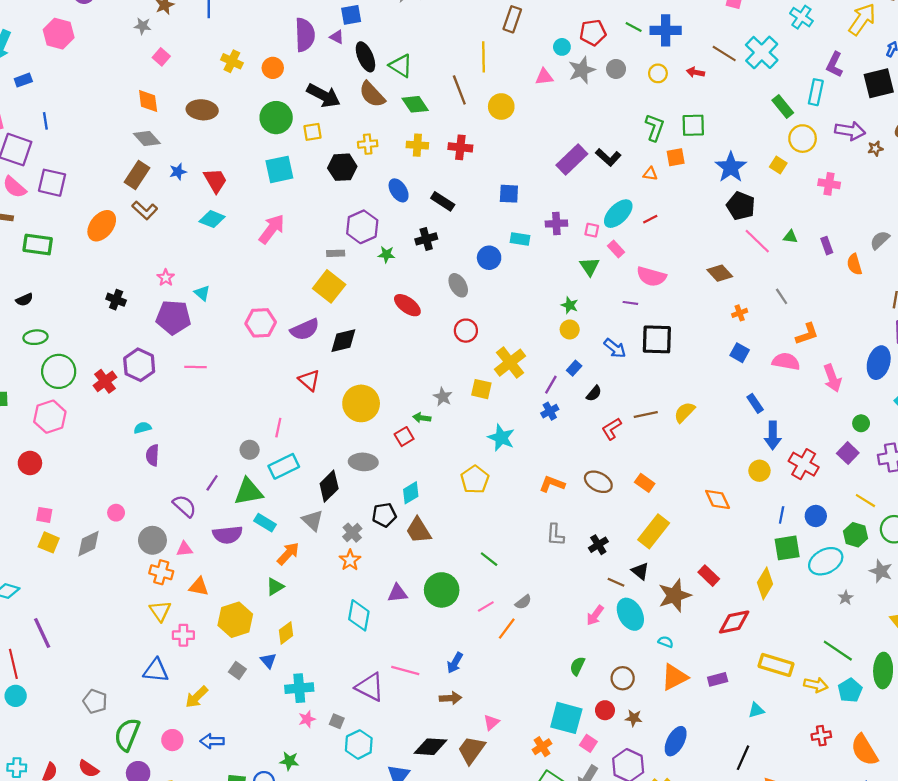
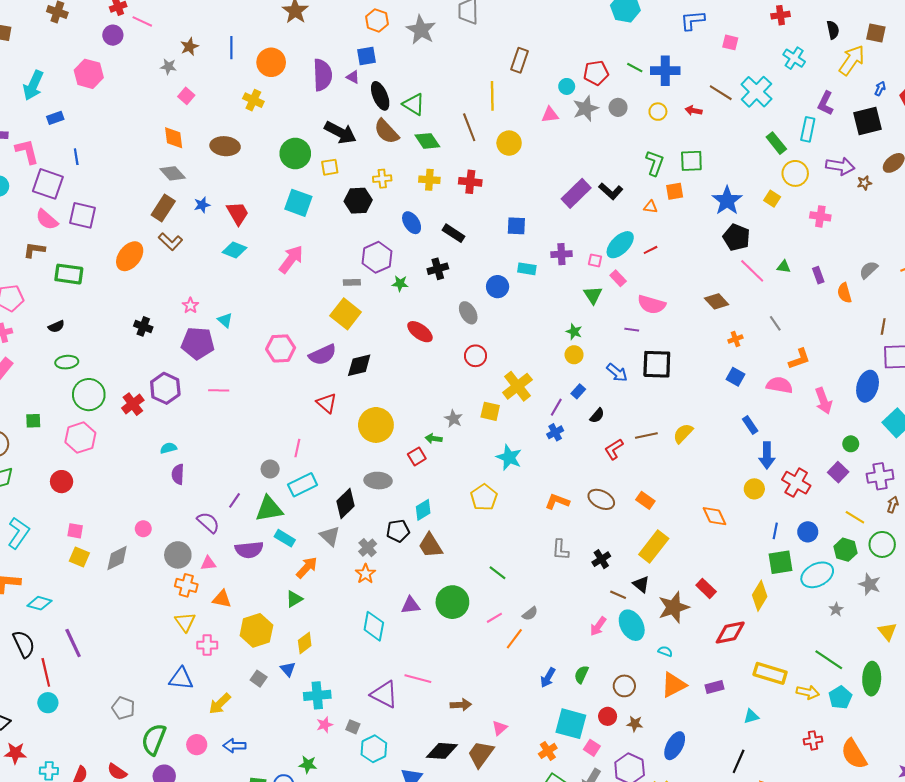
orange circle: (273, 68) -> (271, 62), moved, size x1.4
cyan square: (279, 169) -> (298, 203), turned 32
blue arrow: (455, 663) -> (548, 678), moved

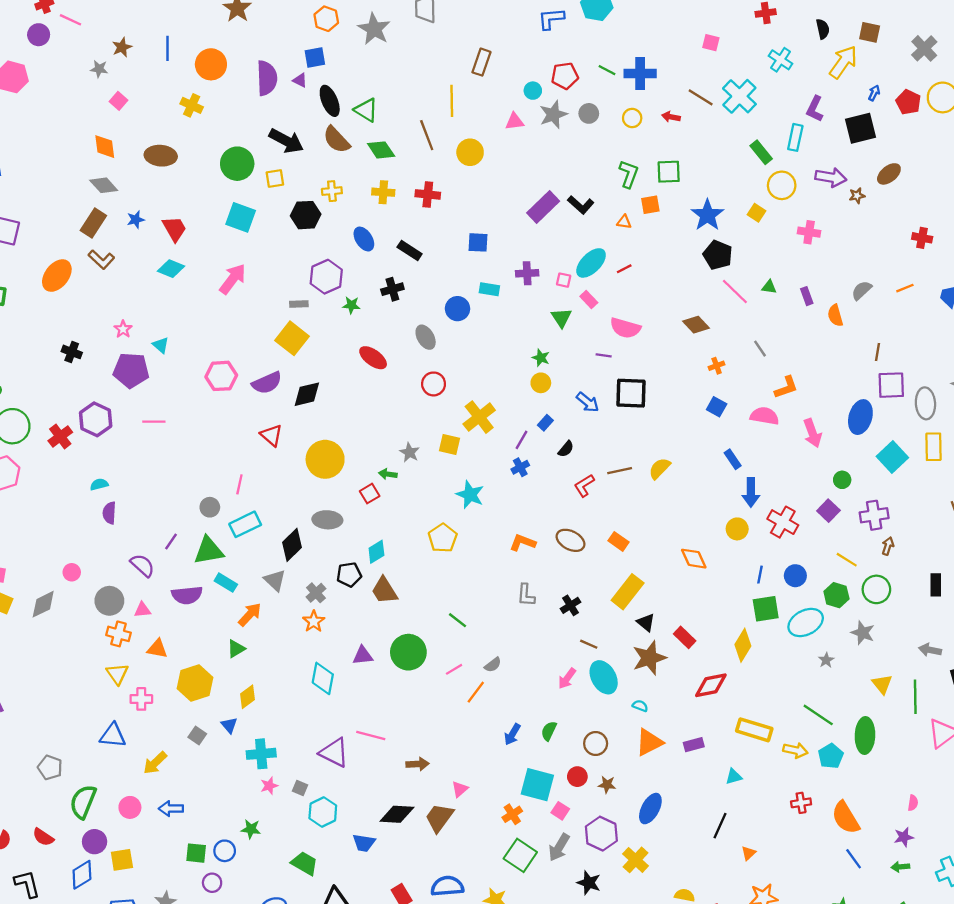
blue L-shape: (692, 20) -> (551, 19), moved
black triangle: (641, 584) -> (646, 623), moved

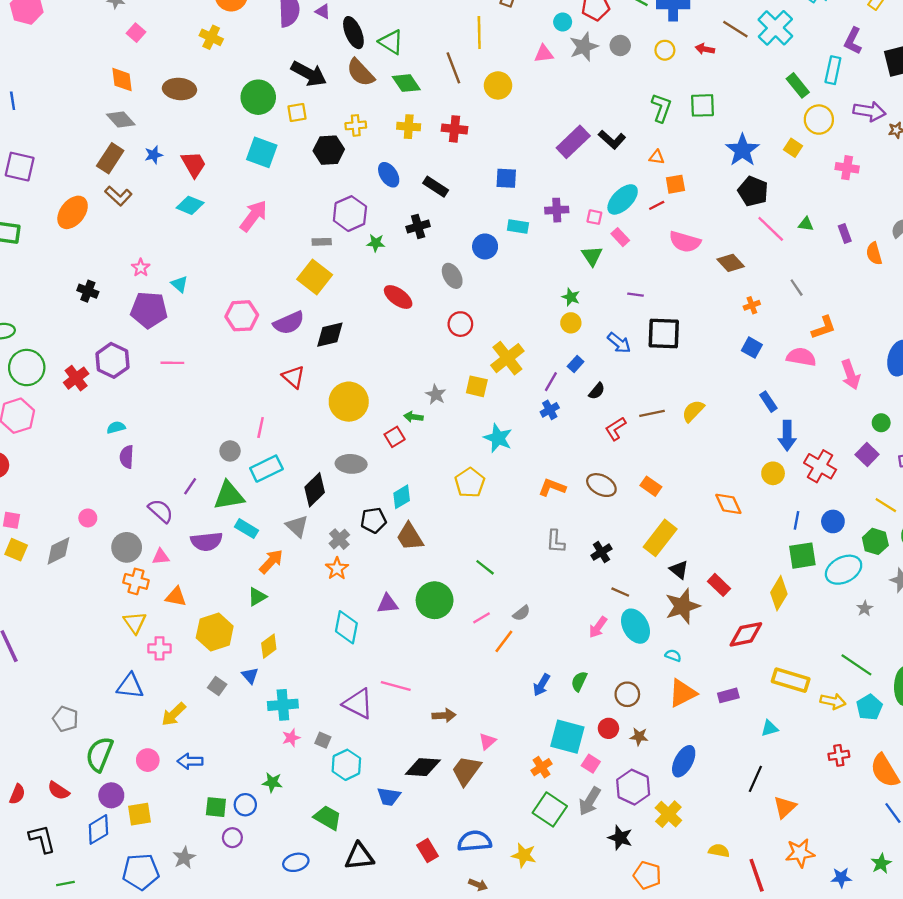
orange square: (650, 205) -> (675, 184), moved
pink semicircle: (625, 328) -> (685, 242), moved
orange triangle: (749, 853) -> (785, 807), size x1.5

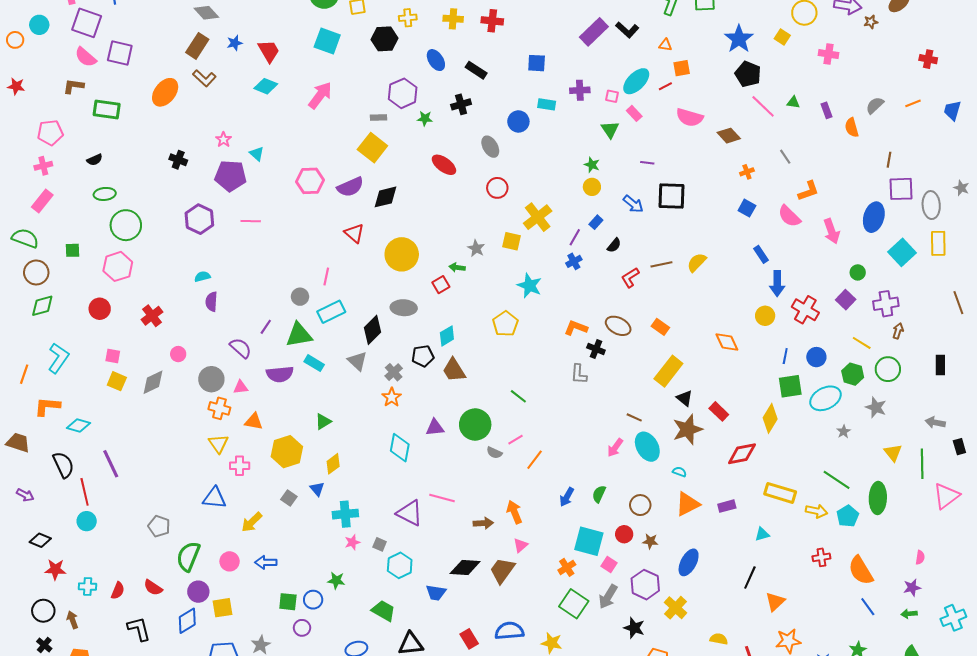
pink semicircle: (801, 357) -> (789, 216), turned -145
red cross: (76, 378) -> (152, 316), moved
black cross: (601, 552) -> (596, 349), moved, turned -36
orange arrow: (271, 561) -> (514, 512), moved, turned -65
gray semicircle: (522, 613) -> (494, 453), moved, turned 63

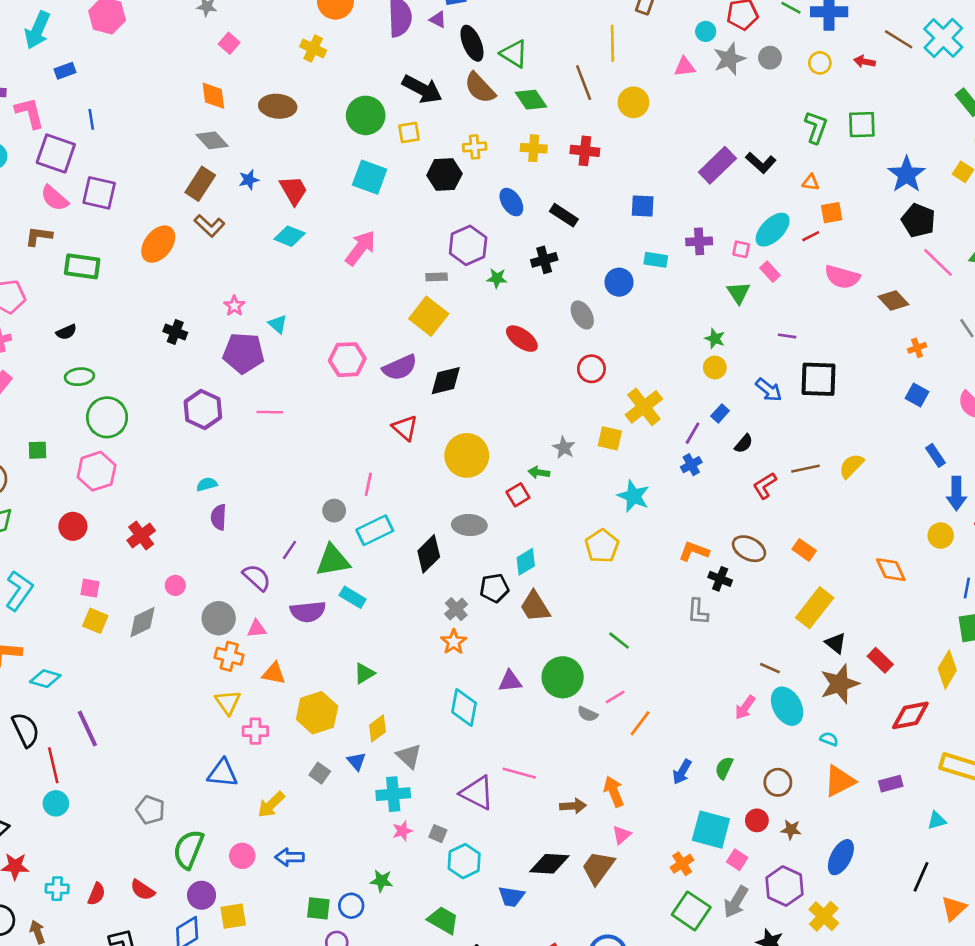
gray triangle: (357, 361) -> (409, 756), moved

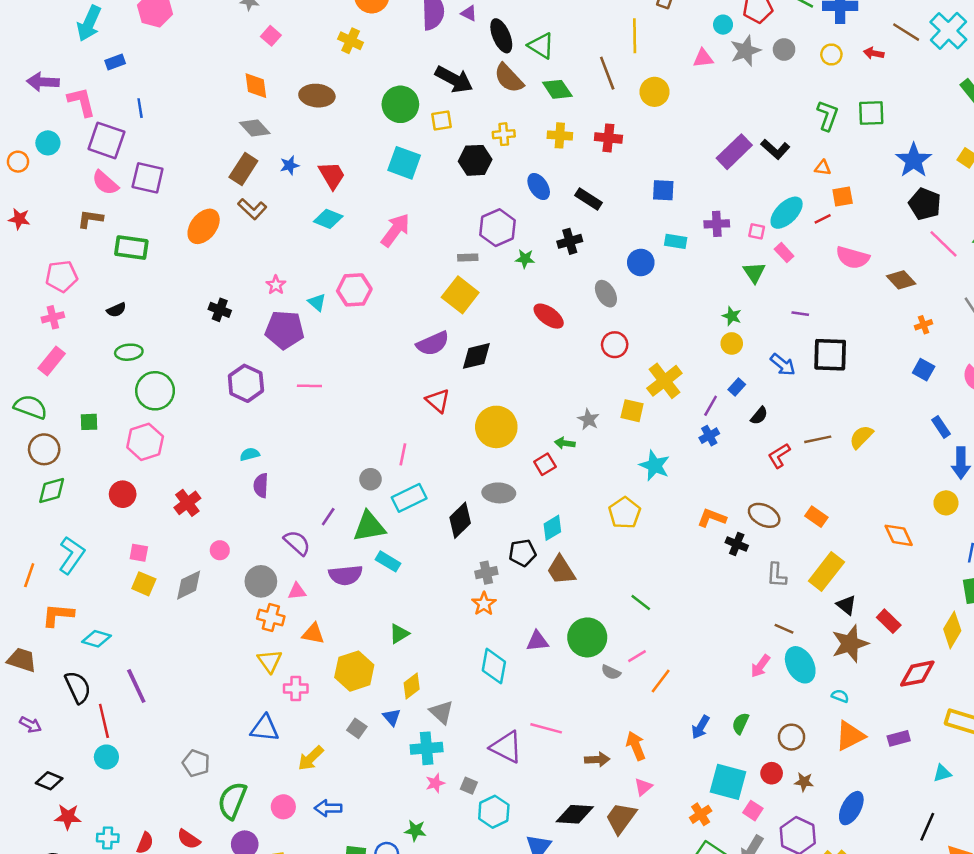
pink hexagon: (347, 360) -> (354, 290), moved
gray cross: (456, 609) -> (486, 573), turned 30
gray L-shape: (698, 612) -> (777, 575), moved

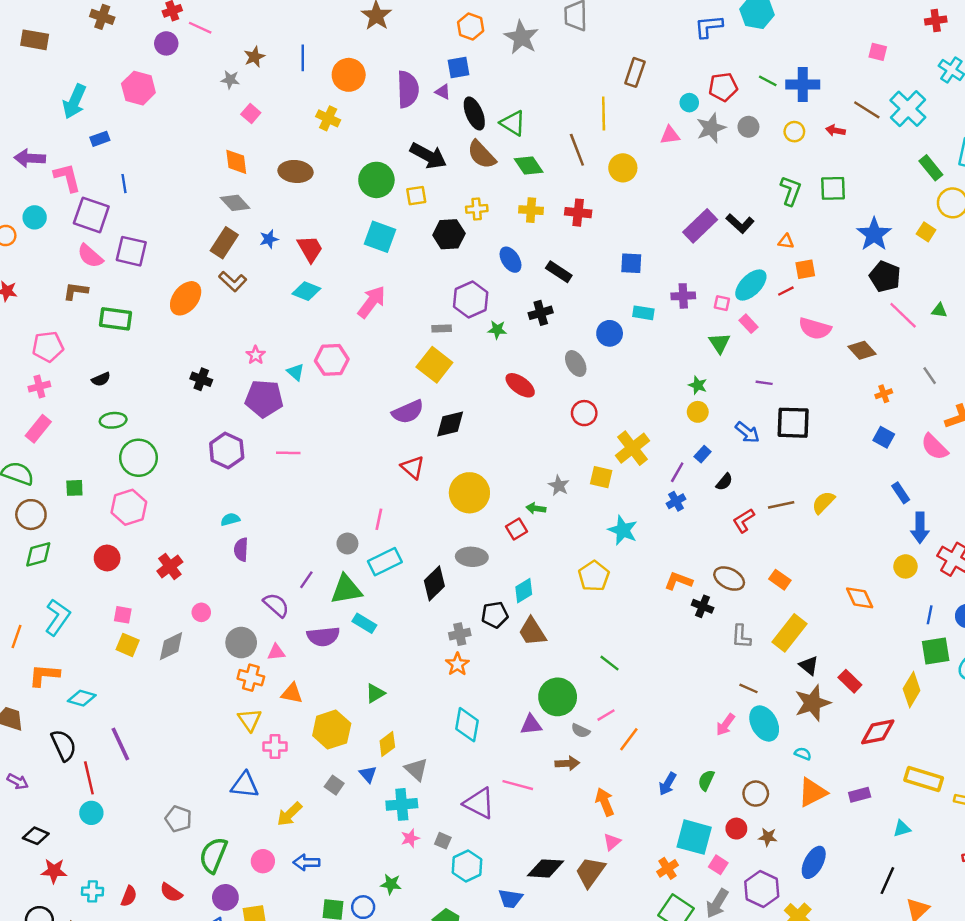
purple triangle: (537, 641) -> (531, 725), moved
brown arrow: (597, 759) -> (567, 763), moved

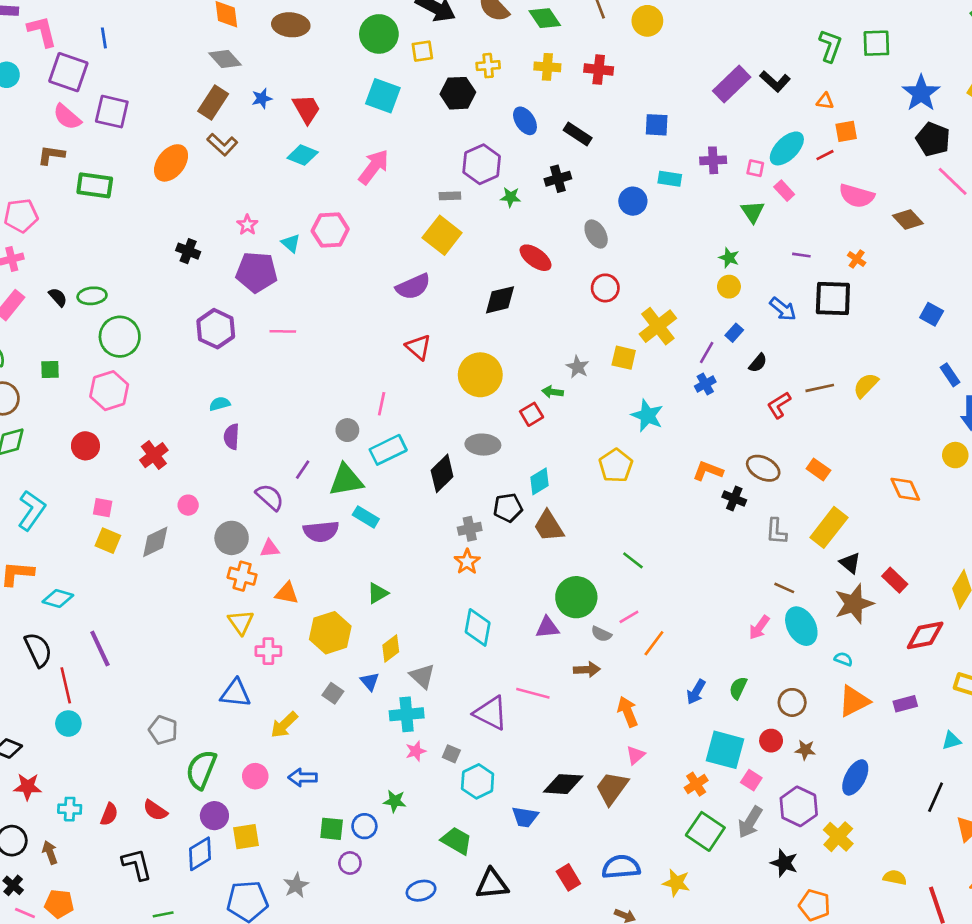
black semicircle: (101, 379) -> (58, 297), moved, turned -108
orange cross: (884, 394) -> (857, 259), moved, turned -35
black diamond: (450, 424) -> (500, 300), moved

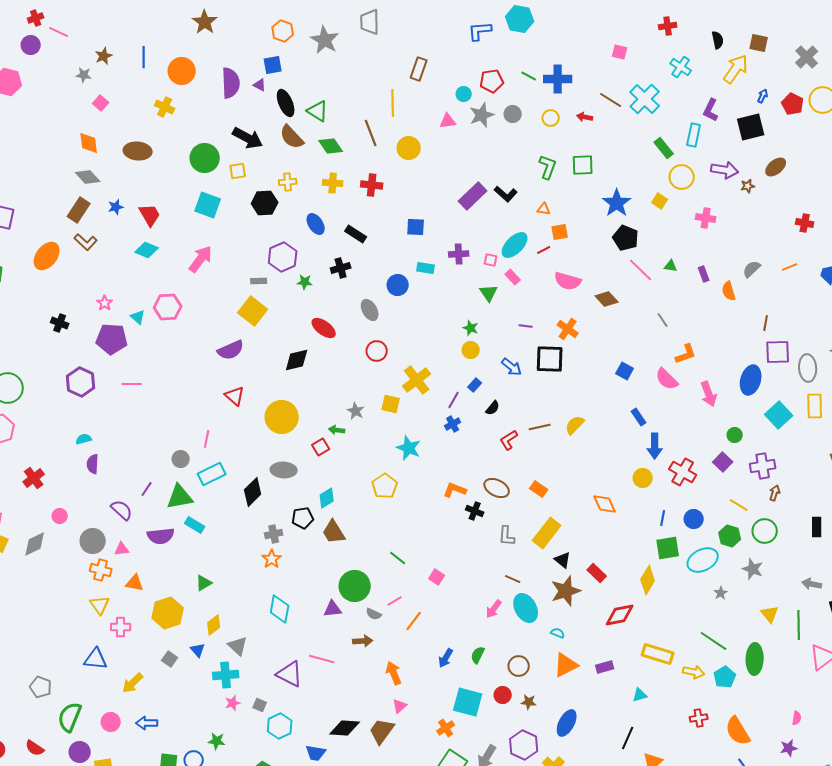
orange cross: (857, 259) -> (568, 329), size x1.5
pink square: (751, 780) -> (437, 577), moved

